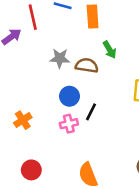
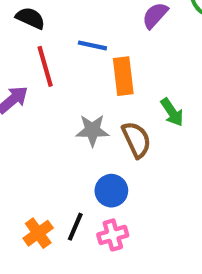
orange rectangle: (93, 16) -> (123, 76), moved
brown semicircle: (87, 65) -> (136, 140), turned 60
black line: (91, 112) -> (75, 227), moved

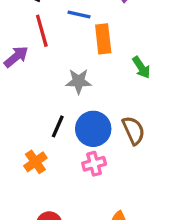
brown semicircle: (136, 140) -> (133, 130), moved
blue circle: (111, 191) -> (93, 129), size x1.4
black line: (75, 227) -> (58, 126), moved

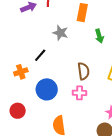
blue circle: (93, 129) -> (47, 89), moved
pink cross: (94, 164) -> (80, 93), moved

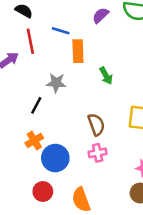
black line: (40, 55) -> (36, 105), moved
orange cross: (21, 72) -> (34, 141), moved
red circle: (18, 111) -> (43, 191), moved

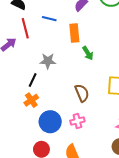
orange rectangle: (78, 51) -> (74, 33), moved
orange cross: (34, 141) -> (31, 100), moved
pink cross: (98, 153) -> (77, 121), moved

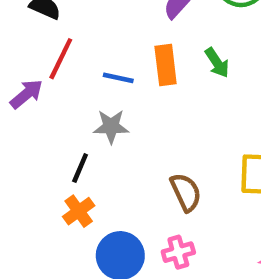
blue line: (49, 19) -> (118, 78), moved
red line: (25, 28) -> (61, 59), turned 42
green arrow: (88, 53) -> (217, 63), moved

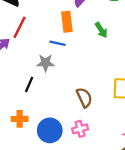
orange rectangle: (166, 65) -> (67, 22), moved
blue line: (118, 78) -> (58, 43), moved
orange cross: (79, 211) -> (20, 119), moved, turned 35

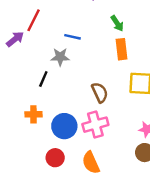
orange rectangle: (67, 22) -> (121, 49), moved
pink cross: (80, 129) -> (95, 125), size x1.5

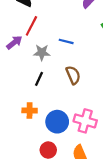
gray star: (60, 57) -> (42, 53), moved
brown semicircle: (100, 93) -> (73, 75), moved
pink cross: (95, 125) -> (85, 121), turned 30

